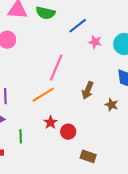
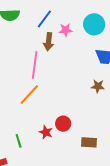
brown arrow: (88, 90) -> (49, 42), moved
red star: (51, 122) -> (46, 132), moved

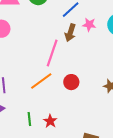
red circle: (63, 124) -> (71, 82), moved
green line: (19, 141) -> (29, 119), moved

